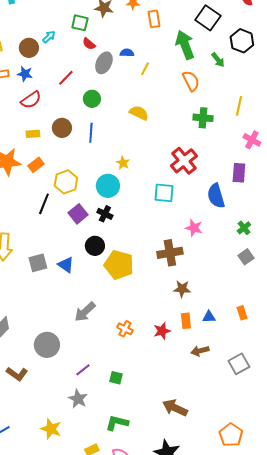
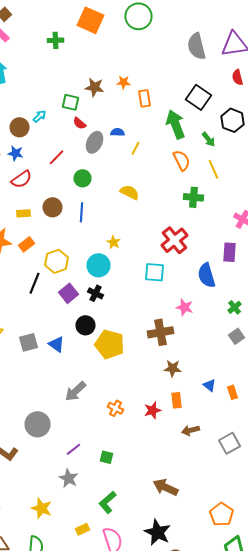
yellow line: (239, 106) -> (214, 169), moved, turned -36
blue triangle: (209, 317) -> (210, 385), moved, turned 40
green L-shape: (117, 423) -> (108, 502), turned -55

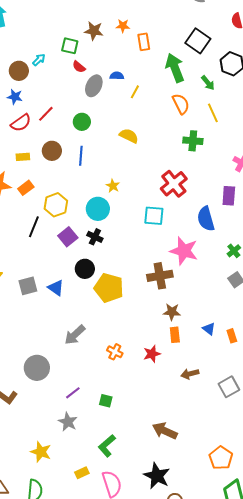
red line: (56, 157) -> (46, 114), moved
pink star: (184, 307) -> (184, 251), size x1.6
orange rectangle: (176, 400) -> (175, 335), moved

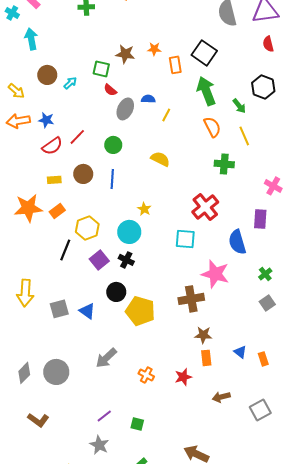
black square: (198, 41) -> (204, 53), moved
brown circle: (19, 71) -> (47, 75), moved
gray circle: (37, 368) -> (56, 372), moved

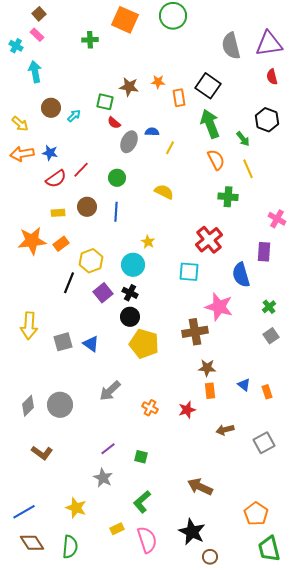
black circle: (116, 292) -> (130, 317), moved

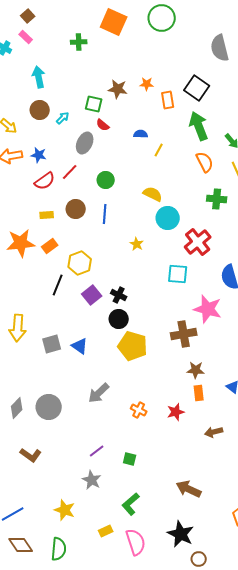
cyan arrow: (35, 72) -> (39, 77), moved
gray ellipse: (129, 142) -> (85, 143), moved
cyan circle: (133, 265) -> (168, 218), moved

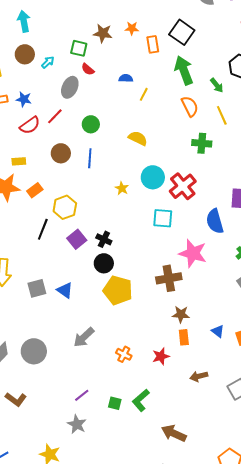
yellow rectangle: (47, 215) -> (19, 161), moved
cyan circle: (168, 218) -> (153, 177), moved
green L-shape: (131, 504) -> (141, 400), moved

